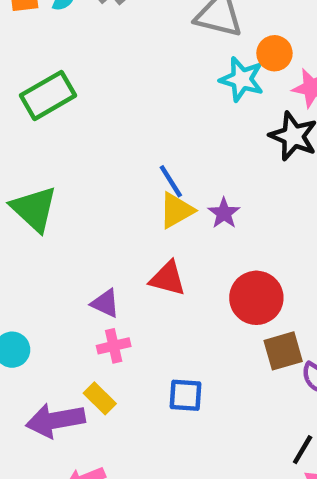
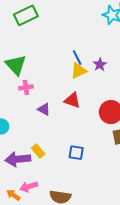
purple star: (224, 213) -> (100, 65), moved
pink cross: (114, 346) -> (26, 87), moved

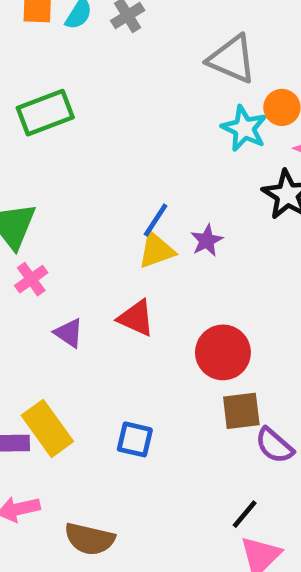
blue line: (77, 58) -> (156, 220), turned 56
pink cross: (26, 87) -> (31, 279), turned -32
yellow rectangle: (38, 151) -> (47, 428), size x1.6

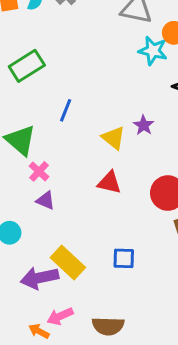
blue line: (156, 220) -> (66, 110), moved
yellow triangle: (156, 251) -> (113, 138), turned -50
purple triangle: (69, 333) -> (46, 201), moved

